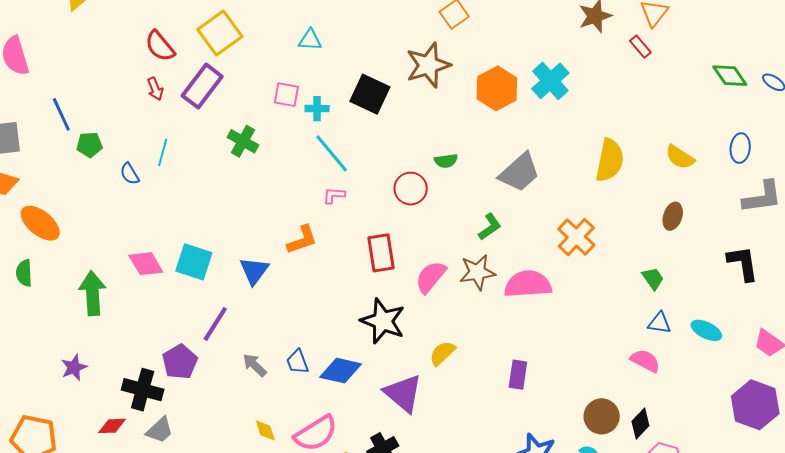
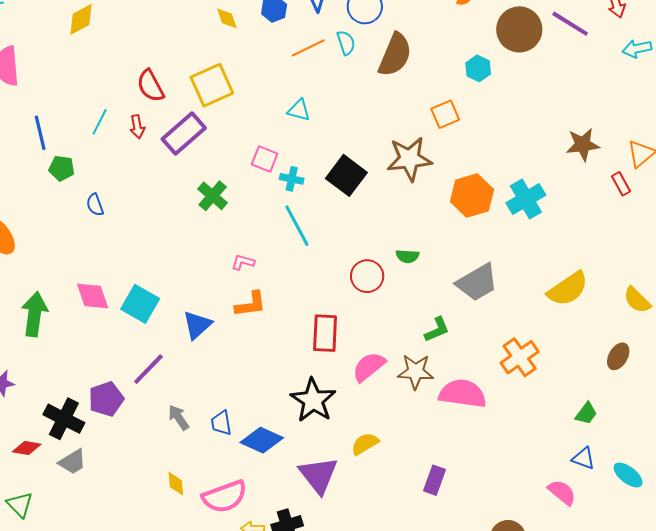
cyan line: (163, 152) -> (100, 122), moved
yellow semicircle: (610, 160) -> (568, 289), turned 33
pink L-shape: (334, 195) -> (243, 262), moved
green trapezoid: (653, 279) -> (586, 413), turned 60

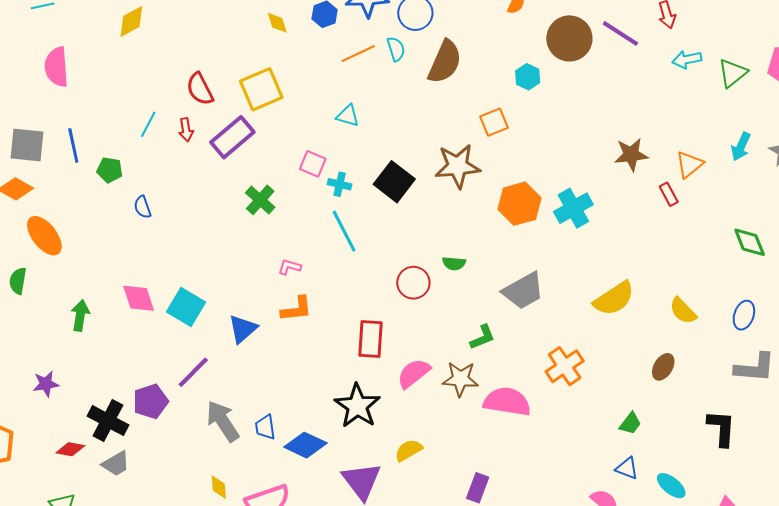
blue line: (40, 133) -> (73, 145), moved
green arrow: (34, 314) -> (80, 315), size x0.7
gray arrow: (179, 417) -> (223, 421), size x1.6

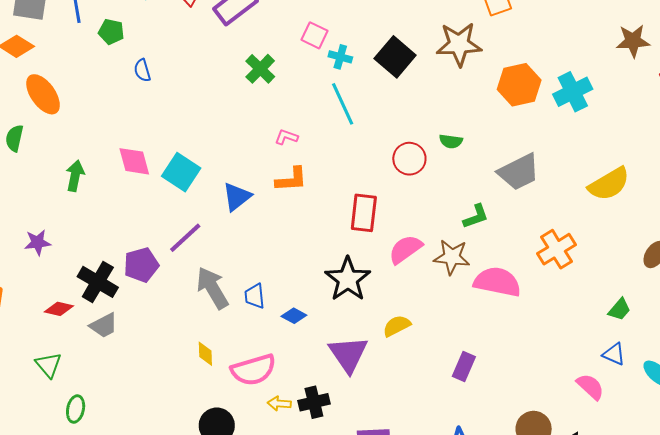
blue diamond: (305, 445) -> (294, 316), size x0.6

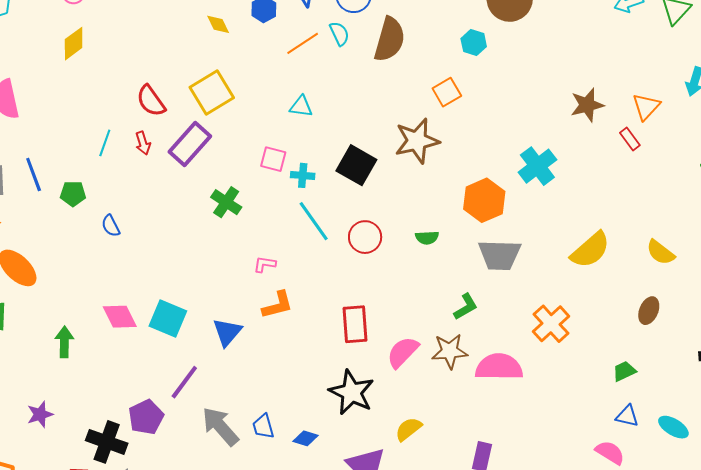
orange hexagon: (519, 85) -> (484, 200), moved
red circle: (409, 159) -> (365, 237), moved
gray trapezoid: (519, 172) -> (499, 255), turned 39
green trapezoid: (619, 309) -> (624, 371), turned -145

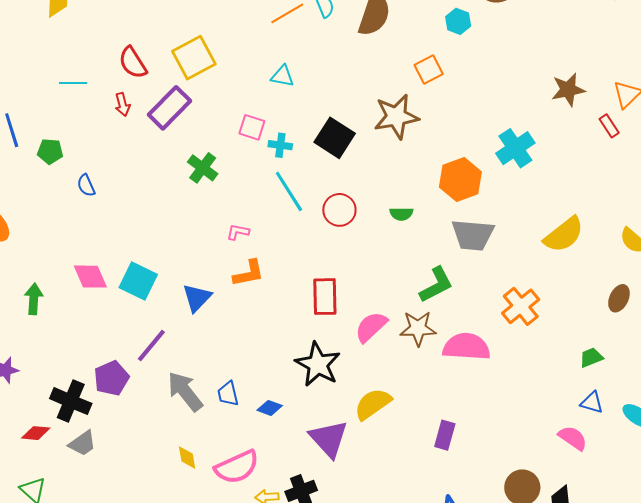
cyan line: (105, 143) -> (73, 83), moved, turned 68
green L-shape: (466, 307) -> (436, 285), size x1.4
yellow semicircle: (408, 429) -> (373, 404), size x1.4

